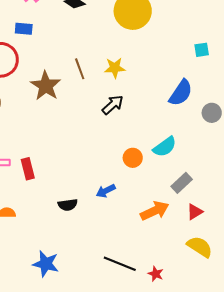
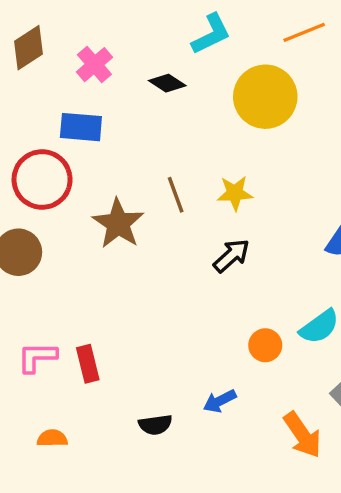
blue rectangle: (24, 29) -> (81, 127), size x1.4
orange arrow: (155, 211) -> (302, 435), turned 80

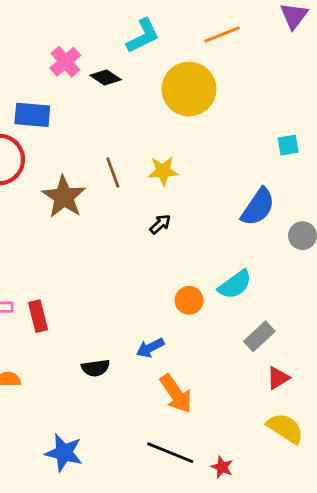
pink cross: (94, 65) -> (65, 62), moved
black arrow: (231, 256) -> (160, 224), size x0.7
orange arrow: (302, 435) -> (176, 394), moved

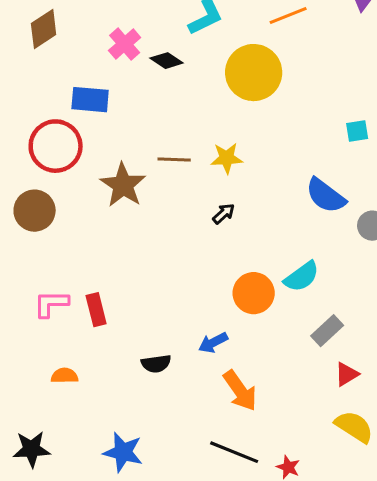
brown line: (113, 172) -> (174, 160), turned -68
blue semicircle: (258, 207) -> (326, 196), turned 93
orange circle: (189, 300) -> (254, 293), size x1.4

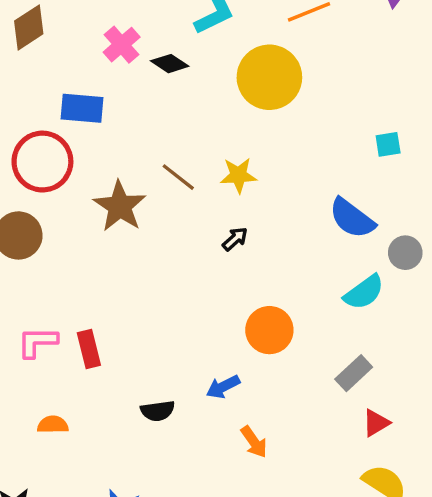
brown line: (174, 160) -> (178, 177), turned 36
cyan semicircle: (302, 277) -> (364, 292), moved
orange arrow: (240, 391) -> (254, 442), size x0.7

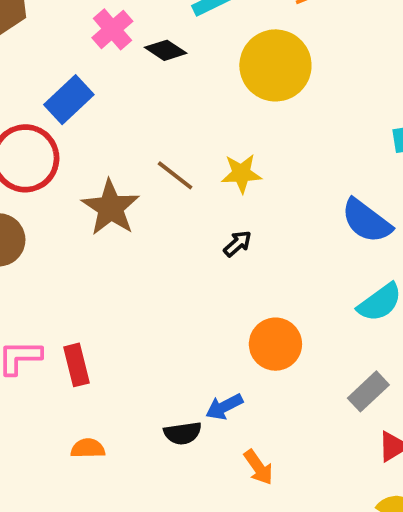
blue rectangle: (82, 108) -> (69, 100), turned -48
black semicircle: (158, 411) -> (183, 433), moved
orange semicircle: (53, 425) -> (88, 448), moved

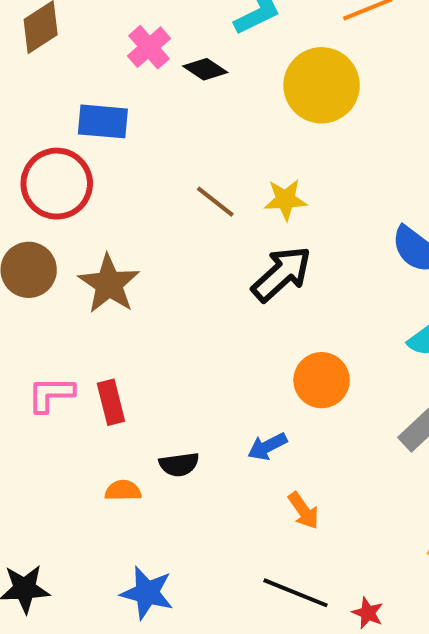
blue rectangle: (69, 100) -> (103, 121), turned 48
brown star: (111, 208) -> (109, 284), moved
black arrow: (238, 244) -> (281, 274), size x2.0
black semicircle: (183, 433) -> (179, 464), moved

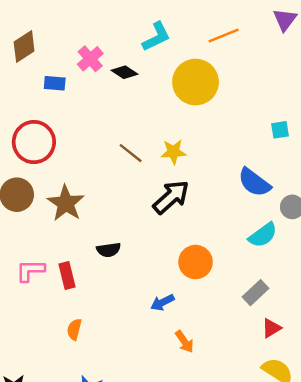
blue rectangle: (103, 121) -> (55, 83), moved, size x0.7
black semicircle: (179, 464) -> (109, 250), moved
orange semicircle: (123, 491) -> (74, 329), turned -75

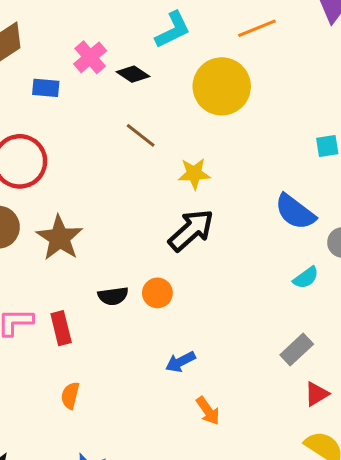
brown line: (131, 153) -> (141, 135), moved
cyan semicircle: (263, 235) -> (306, 278), size x0.7
orange circle: (196, 262) -> (157, 293), moved, size x0.7

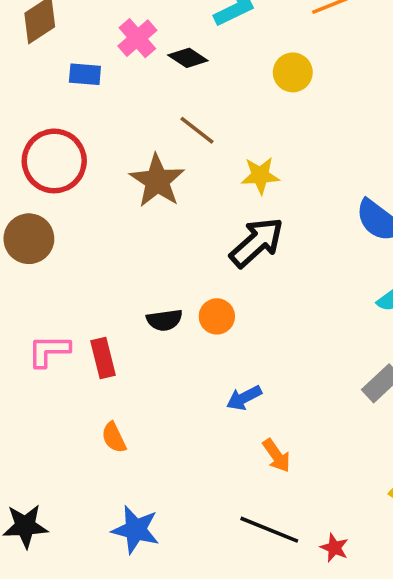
yellow circle: (222, 86) -> (293, 72), size x0.6
brown star: (60, 238) -> (157, 181), moved
orange semicircle: (70, 395) -> (114, 437), turned -40

